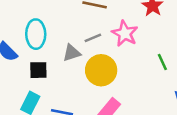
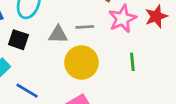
pink star: (125, 33) -> (122, 19), moved
green line: (162, 62) -> (132, 62), moved

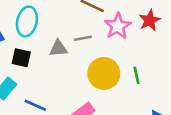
yellow circle: (81, 62) -> (104, 73), moved
green line: (132, 62) -> (137, 75), moved

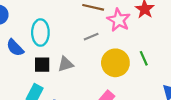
gray triangle: (58, 48) -> (66, 64), moved

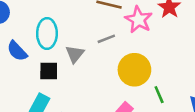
green line: (144, 58) -> (159, 95), moved
gray triangle: (66, 64) -> (75, 54), moved, turned -35

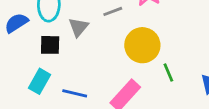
blue semicircle: (17, 51) -> (16, 23), turned 100

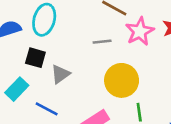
gray triangle: (78, 27) -> (60, 74), moved

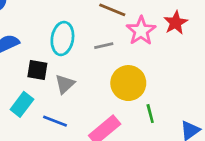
cyan ellipse: (44, 20) -> (62, 38), moved

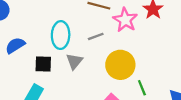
gray triangle: (65, 84) -> (74, 61), moved

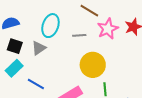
gray triangle: (74, 61) -> (39, 48), moved
black square: (43, 64) -> (15, 46), moved

